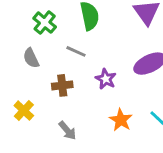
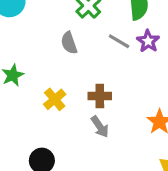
purple star: (106, 79) -> (148, 41), moved
brown cross: (62, 85) -> (100, 96), moved

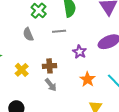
gray line: (119, 41) -> (59, 31), turned -32
purple star: (148, 41) -> (80, 52), moved

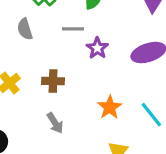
purple star: (80, 52) -> (97, 48), moved
gray arrow: (51, 85) -> (55, 123), moved

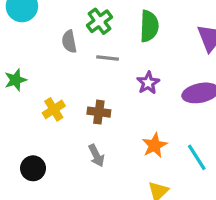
gray semicircle: (25, 29) -> (69, 42), moved
gray line: (73, 29) -> (108, 58), moved

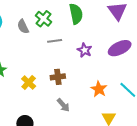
gray semicircle: (69, 42) -> (23, 27), moved

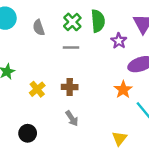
green cross: (43, 19) -> (72, 22), moved
purple star: (85, 50) -> (119, 41), moved
orange star: (99, 89) -> (123, 90), moved

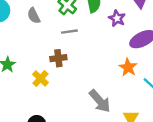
brown cross: (70, 87) -> (58, 58), moved
gray arrow: (72, 118) -> (100, 101), moved, size x1.5

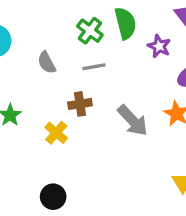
gray semicircle: (34, 16) -> (47, 63), moved
gray arrow: (100, 101) -> (133, 121), moved

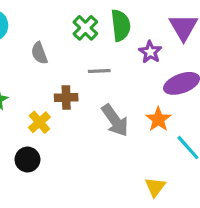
gray line: (94, 67) -> (99, 71), moved
black circle: (53, 197) -> (27, 160), moved

